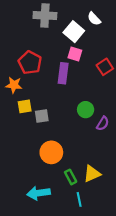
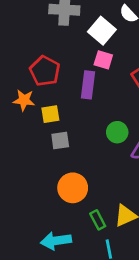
yellow square: (25, 106) -> (50, 114), moved

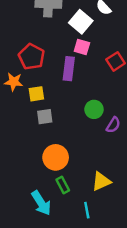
green rectangle: (98, 220) -> (63, 185), moved
cyan arrow: (56, 241) -> (41, 203), turned -115

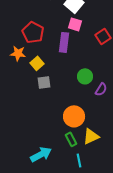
yellow square: (36, 94) -> (37, 63), turned -32
orange circle: (56, 157) -> (74, 116), moved
green rectangle: (63, 185) -> (71, 139), moved
cyan arrow: (41, 203) -> (41, 154), turned -85

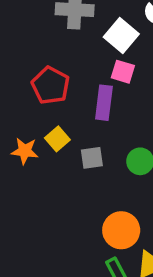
orange star: (18, 53) -> (25, 151), moved
gray square: (44, 82) -> (92, 158), moved

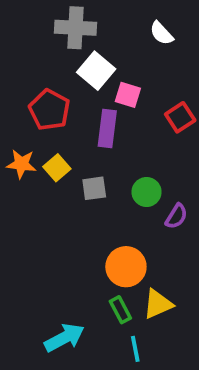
white square: (121, 36) -> (96, 71), moved
orange star: (25, 151) -> (21, 164), moved

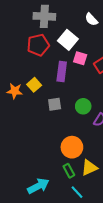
white square: (96, 71) -> (68, 40), moved
pink square: (128, 95) -> (80, 58), moved
red pentagon: (49, 110) -> (38, 45), moved, turned 30
yellow square: (57, 168) -> (34, 85), moved
cyan line: (135, 349) -> (77, 192), turned -32

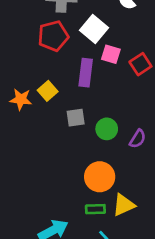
green circle: (83, 106) -> (107, 129), moved
green rectangle: (69, 171) -> (95, 209), turned -64

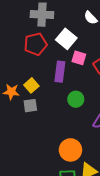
gray square: (76, 118) -> (30, 106), moved
green circle: (107, 129) -> (76, 99), moved

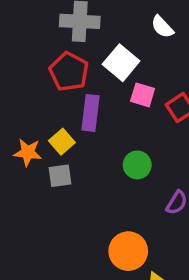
red pentagon: (36, 44) -> (69, 72), turned -30
purple rectangle: (60, 72) -> (91, 113), moved

